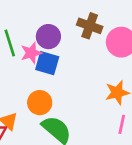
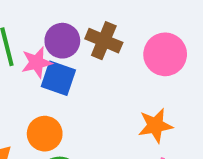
brown cross: (90, 26) -> (104, 41), moved

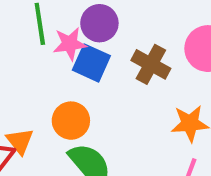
brown cross: (104, 41) -> (151, 64), moved

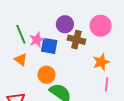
purple circle: (99, 23) -> (65, 24), moved
orange triangle: (20, 141) -> (21, 59), moved

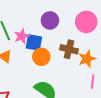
brown cross: (76, 40) -> (69, 49), moved
orange circle: (46, 75) -> (41, 57), moved

